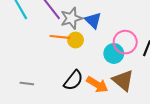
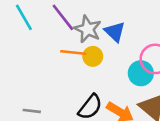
gray star: (71, 18) -> (88, 29), turned -30

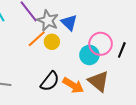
orange line: (73, 52) -> (37, 39), turned -48

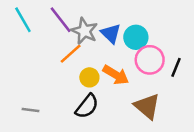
yellow circle: (52, 42) -> (89, 77), moved
cyan circle: (89, 55) -> (136, 37), moved
orange arrow: (73, 85) -> (116, 75), moved

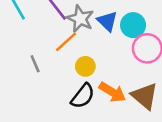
orange arrow: (116, 75) -> (112, 92), moved
gray line: (30, 110) -> (35, 64), moved, turned 60

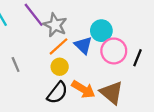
blue triangle: (107, 21) -> (83, 45), moved
orange line: (66, 42) -> (58, 46), moved

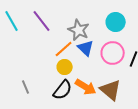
gray star: (55, 25) -> (79, 30), moved
cyan circle: (101, 31) -> (116, 22), moved
gray line: (16, 64) -> (26, 87), moved

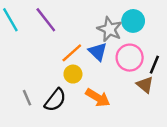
gray star: (79, 30) -> (110, 29), moved
black semicircle: (63, 90) -> (55, 100), moved
brown triangle: (111, 90) -> (145, 85), moved, size x0.7

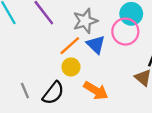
gray star: (110, 29) -> (85, 21), moved, turned 30
pink circle: (130, 58) -> (125, 32), moved

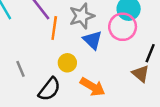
orange line: (70, 46) -> (54, 28), moved, turned -40
gray line: (25, 91) -> (21, 69), moved

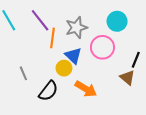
pink circle: (123, 27) -> (102, 47), moved
blue triangle: (93, 40) -> (73, 56), moved

